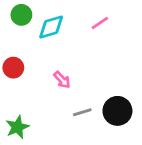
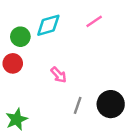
green circle: (21, 15) -> (20, 37), moved
gray line: (82, 112) -> (78, 105), turned -54

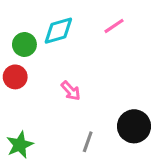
gray line: (78, 105) -> (88, 142), moved

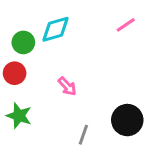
pink line: (114, 26) -> (126, 25), moved
green star: (20, 145) -> (19, 116), moved, turned -30

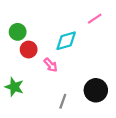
cyan diamond: (56, 29) -> (66, 41), moved
red circle: (15, 73) -> (29, 50), moved

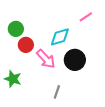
pink arrow: (51, 65) -> (46, 59), size x1.5
black circle: (96, 90) -> (75, 60), moved

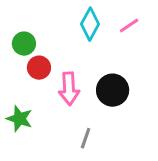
cyan diamond: (60, 37) -> (90, 24), moved, turned -45
pink arrow: (46, 59) -> (69, 89), turned 40

